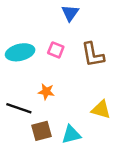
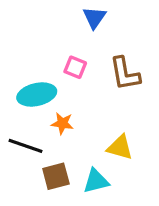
cyan ellipse: (20, 52) -> (37, 95), moved
yellow triangle: (101, 109) -> (120, 147), moved

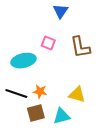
orange star: (62, 123) -> (40, 91), moved

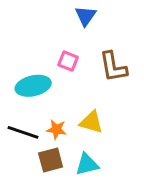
yellow triangle: (77, 95) -> (91, 122), moved

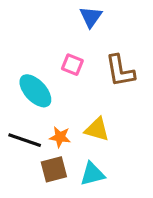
cyan ellipse: (33, 86) -> (35, 91), turned 60

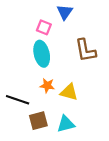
pink square: (72, 65) -> (44, 27), moved
cyan ellipse: (35, 91) -> (42, 54), moved, turned 30
orange star: (60, 137) -> (47, 86), moved

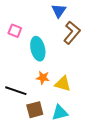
pink square: (44, 27) -> (15, 31), moved
brown L-shape: (86, 50) -> (72, 33), moved, turned -130

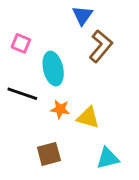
black line: (16, 91) -> (22, 94), moved
cyan triangle: (60, 113) -> (108, 158), moved

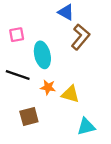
blue triangle: (83, 15) -> (66, 12), turned -36
pink square: (21, 43) -> (17, 35), turned -32
brown square: (49, 154) -> (29, 116), moved

